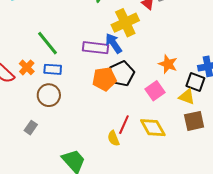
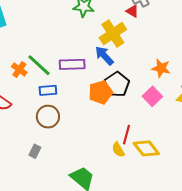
purple rectangle: (95, 48) -> (72, 64), moved
orange cross: (27, 67) -> (19, 70), moved
yellow diamond: (153, 128) -> (146, 148), moved

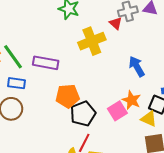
blue arrow: (104, 56) -> (137, 66), moved
orange star: (161, 68) -> (131, 100), moved
black pentagon: (117, 84) -> (83, 114), moved

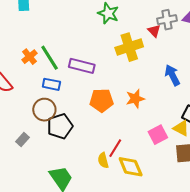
orange star: (131, 100) -> (135, 99), moved, turned 30
pink square: (117, 111) -> (158, 135), moved
black pentagon: (83, 114) -> (60, 126), moved

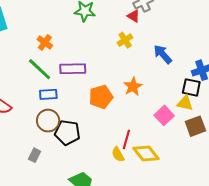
yellow cross: (129, 47) -> (125, 40), moved, size x0.6
orange cross: (30, 57) -> (45, 42), moved
black pentagon: (60, 126) -> (67, 133), turned -30

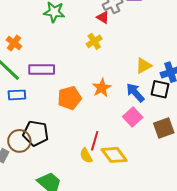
blue arrow: (163, 54) -> (135, 93), moved
yellow triangle: (185, 103) -> (144, 66), moved, turned -42
brown circle: (48, 121) -> (19, 141), moved

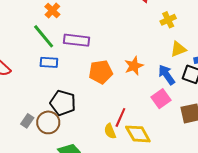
yellow cross: (94, 41) -> (168, 20), moved
brown circle: (19, 141) -> (48, 122), moved

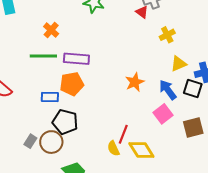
green line: (44, 36) -> (43, 56), turned -48
blue rectangle: (49, 62) -> (50, 97), moved
orange pentagon: (101, 72) -> (72, 84), moved

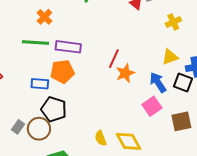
yellow cross: (167, 35) -> (173, 22), moved
red line: (123, 134) -> (114, 59), moved

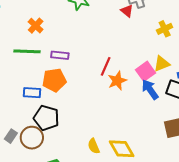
purple rectangle: (68, 47) -> (60, 55), size x0.7
pink square: (152, 106) -> (146, 71), moved

